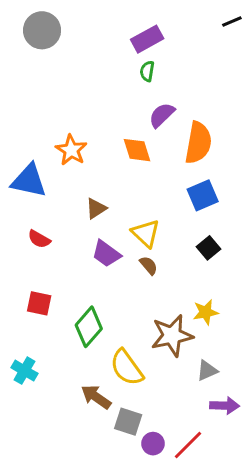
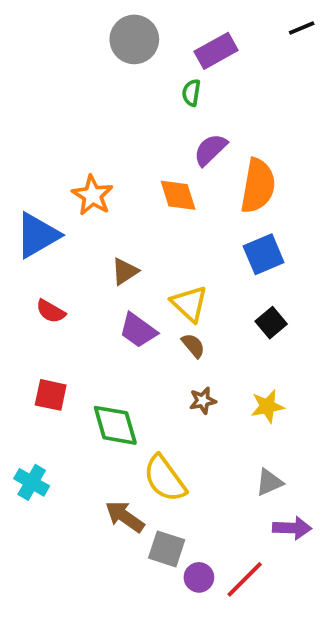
gray circle: (42, 30) -> (134, 39), moved
purple rectangle: (147, 39) -> (216, 51), moved
blue triangle: (29, 181) -> (37, 235), turned -42
green diamond: (89, 327) -> (115, 425), turned -57
brown star: (172, 336) -> (203, 401), moved, size x0.5

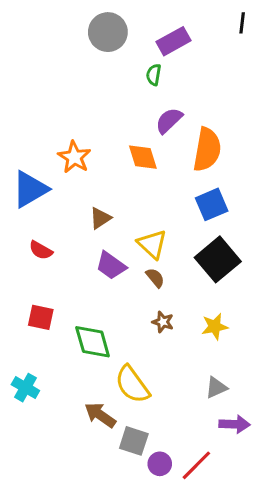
black line: (302, 28) -> (242, 23), turned -60
black square: (271, 323) -> (218, 259), size x1.8
brown star: (203, 401) -> (163, 322), turned 30

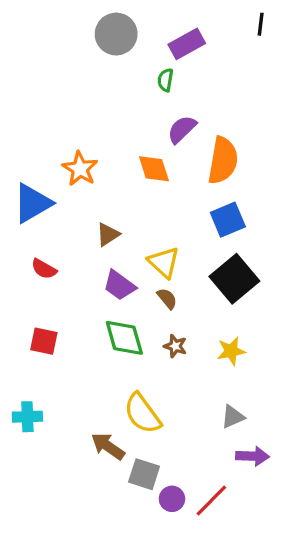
green diamond: (93, 342) -> (124, 338), moved
cyan cross: (25, 388) -> (27, 417), turned -32

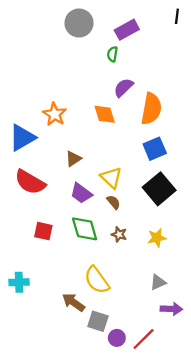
red semicircle: (44, 269) -> (30, 182), size x1.8
red square: (44, 341) -> (43, 231), moved

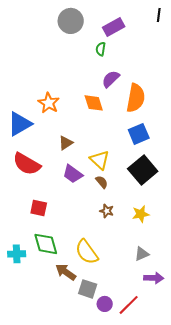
green diamond: (85, 229) -> (46, 244), moved

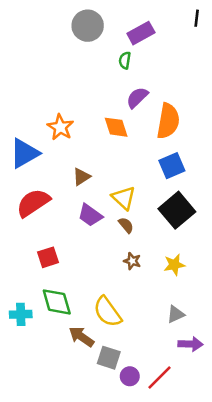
red semicircle: (27, 164) -> (33, 203), turned 116
red square: (39, 208) -> (48, 257), turned -30

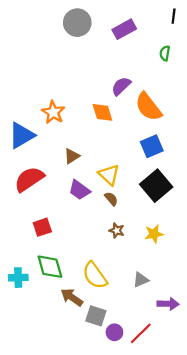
green semicircle: (125, 60) -> (165, 53), moved
orange semicircle: (168, 121) -> (148, 107), turned 132
gray triangle: (176, 314) -> (141, 280), moved

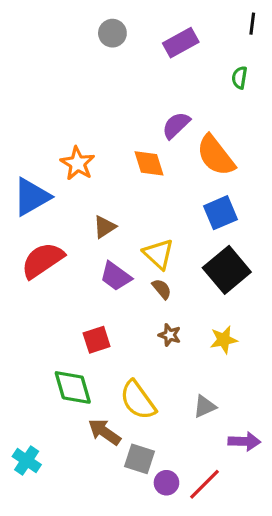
gray circle: (77, 23) -> (112, 33), size x0.7
red square: (42, 227) -> (97, 340), moved
cyan cross: (18, 278) -> (27, 460), moved, turned 36

